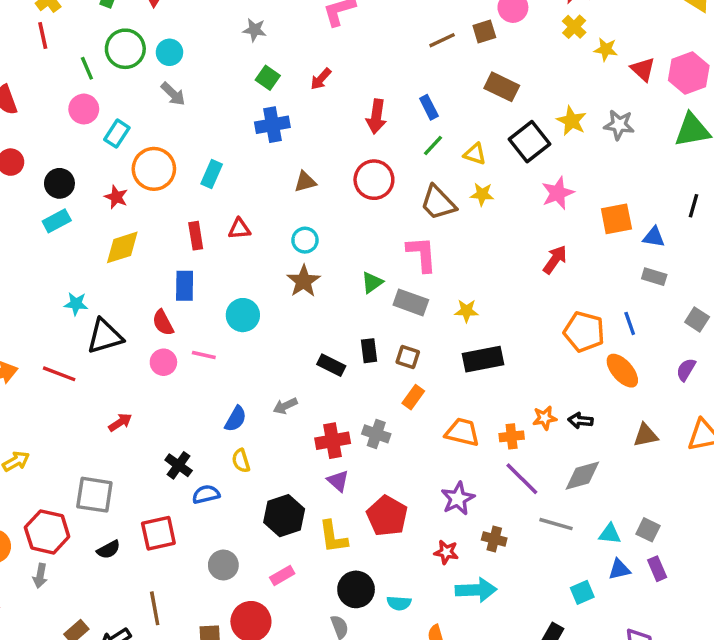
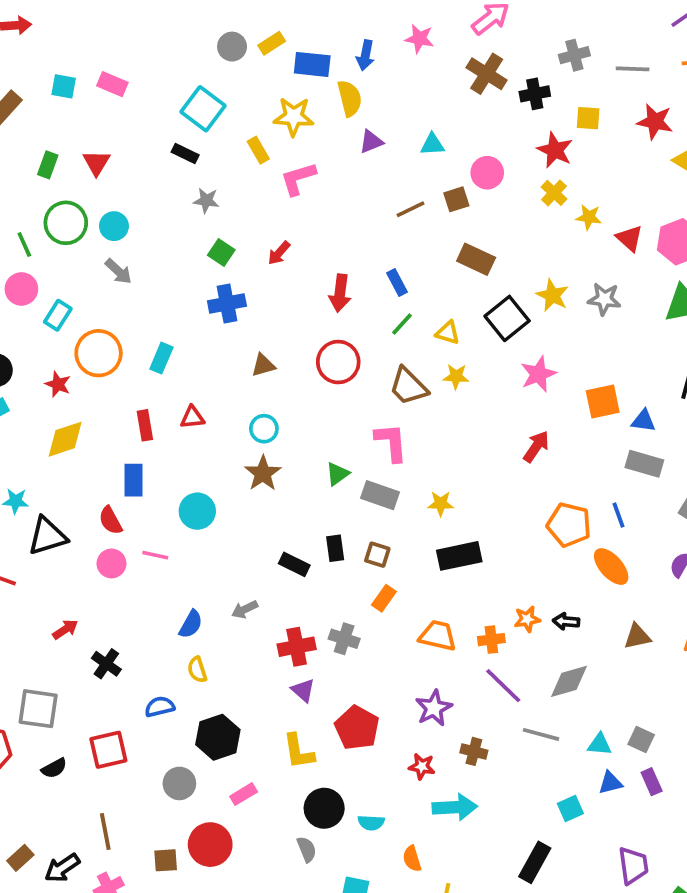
gray rectangle: (654, 277) -> (644, 464), size x1.4
black cross: (179, 465) -> (106, 664), moved
black hexagon: (284, 516) -> (218, 737), moved

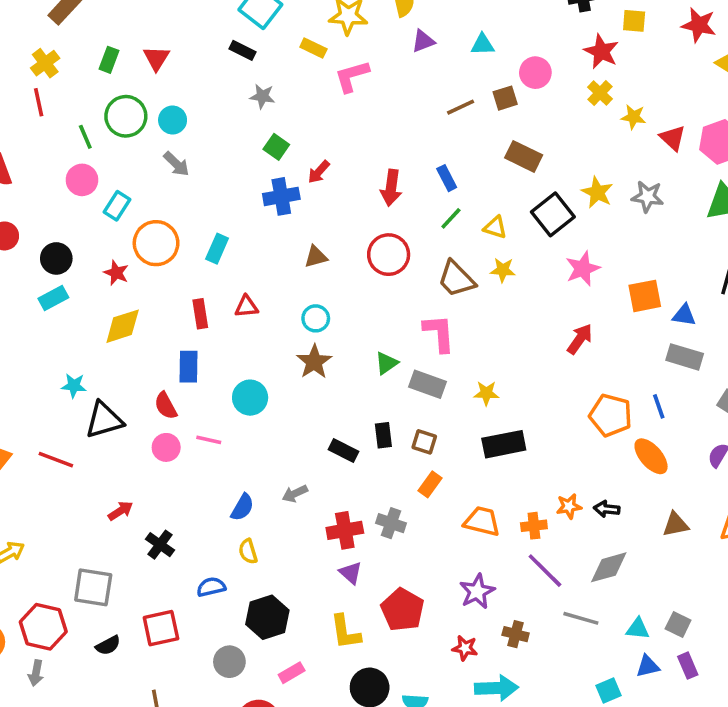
yellow rectangle: (258, 150) -> (313, 48), turned -35
red arrow: (279, 253) -> (319, 172), moved

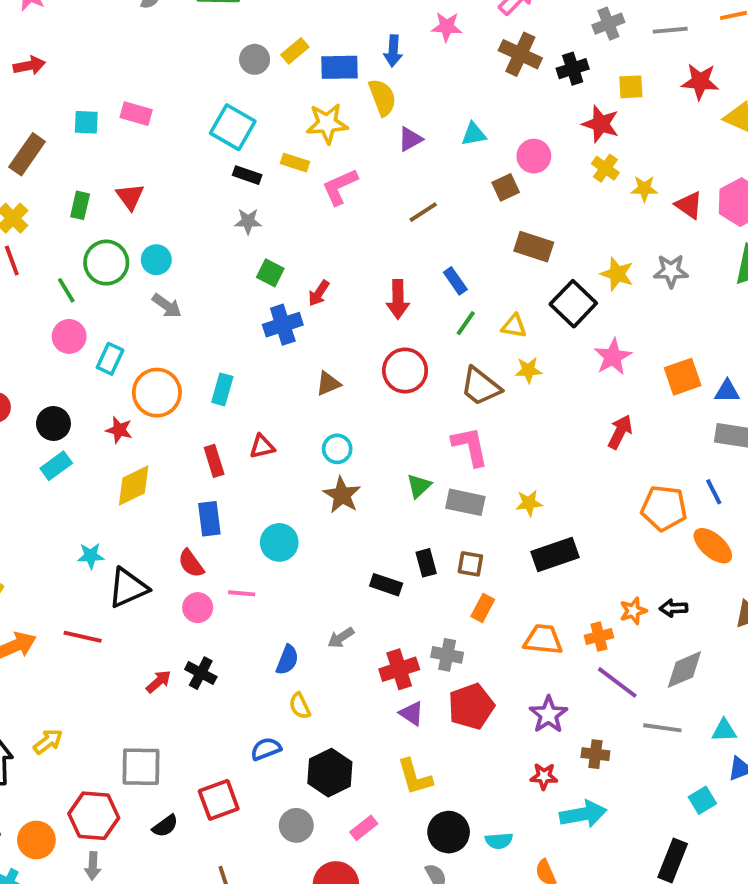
black rectangle: (242, 50) -> (247, 175), moved
brown line: (461, 107) -> (423, 212), moved
black cross: (160, 545) -> (201, 673), moved
red pentagon: (402, 610) -> (471, 706), moved, turned 30

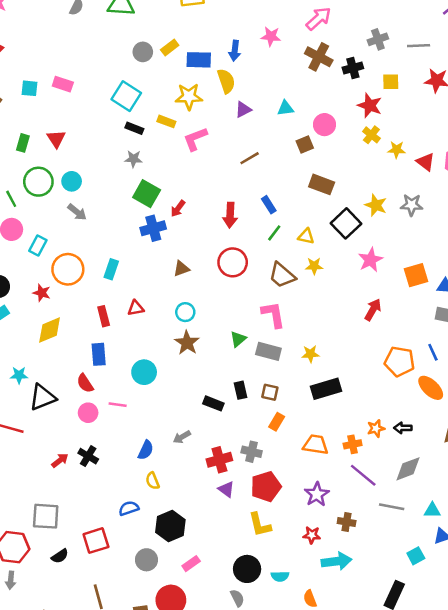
green square: (270, 273) -> (147, 194), size x1.5
yellow L-shape: (415, 777) -> (260, 525), moved

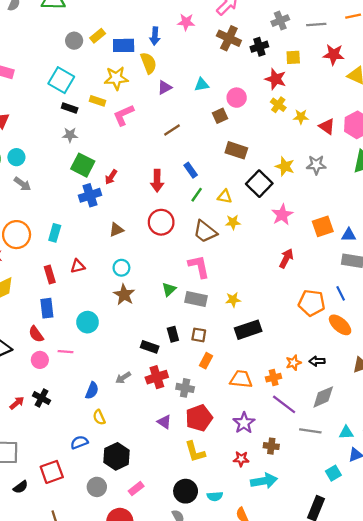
red cross: (219, 460) -> (157, 377), moved

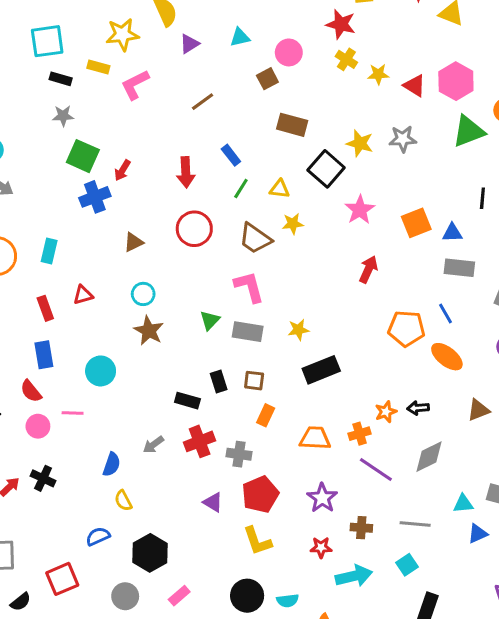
cyan square: (61, 80) -> (47, 41), turned -35
gray line: (310, 431) -> (415, 524), moved
cyan square: (333, 473) -> (407, 565), moved

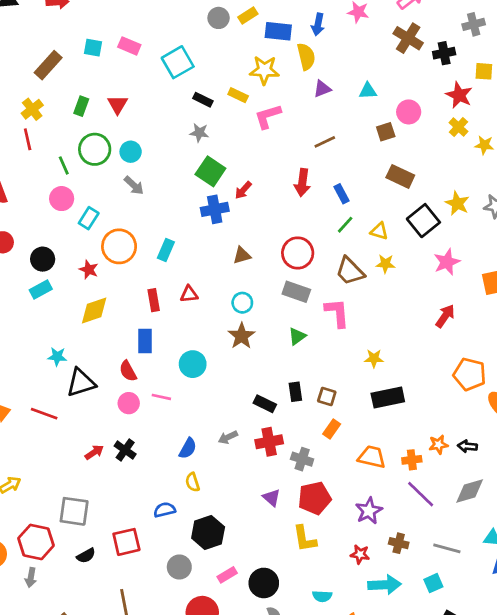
cyan square: (47, 41) -> (178, 62), moved, turned -32
red arrow: (186, 172) -> (302, 183), moved
gray rectangle: (248, 332) -> (296, 292), moved
black circle: (247, 596) -> (264, 583), moved

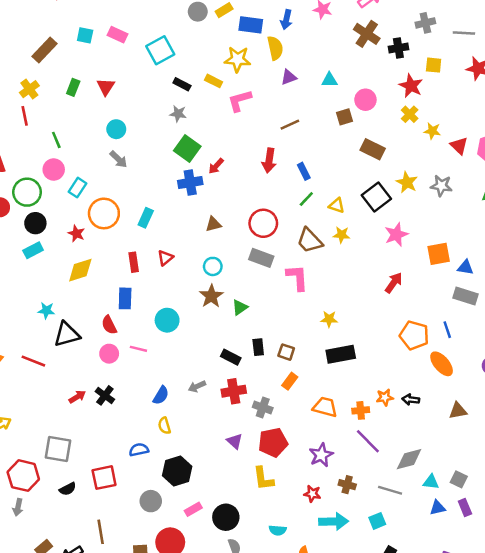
green circle: (95, 149) -> (27, 192), moved
brown rectangle: (400, 176) -> (373, 149), moved
red triangle: (189, 294) -> (165, 258), turned -35
green triangle: (297, 336) -> (240, 307), moved
gray diamond: (470, 491) -> (409, 459), moved

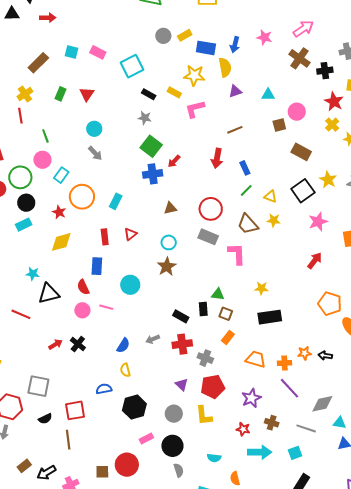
green triangle: (240, 307) -> (218, 294), moved, turned 40
gray circle: (151, 501) -> (174, 414), moved
brown line: (101, 532) -> (68, 440), moved

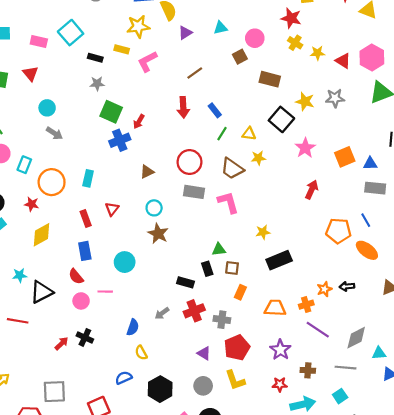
pink rectangle: (98, 52) -> (39, 41), moved

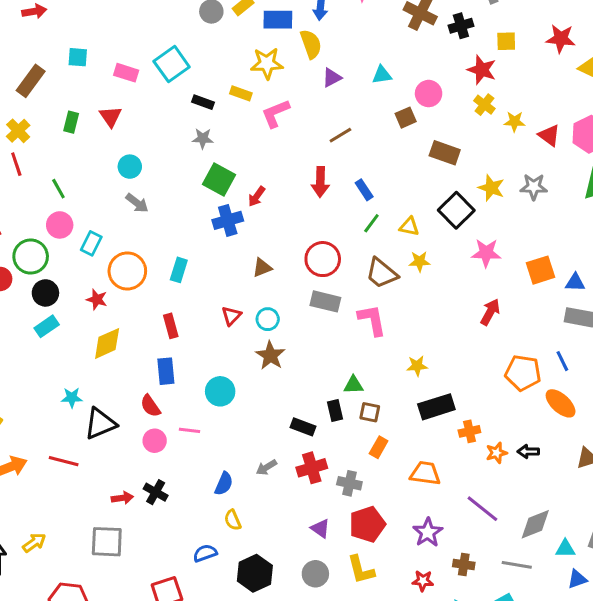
pink star: (305, 148) -> (486, 253), turned 30
red triangle: (112, 209) -> (231, 316), moved
orange cross: (306, 305) -> (469, 431), moved
red arrow: (62, 344) -> (122, 498), turned 32
gray square: (54, 392) -> (107, 542), moved

